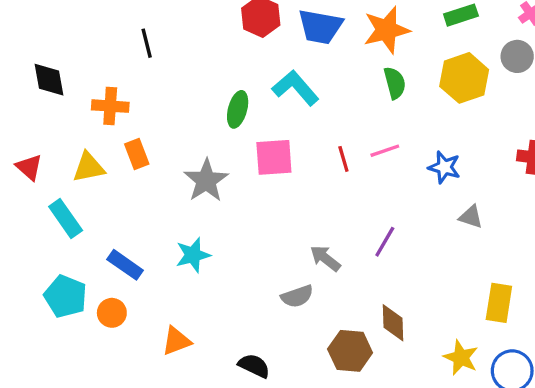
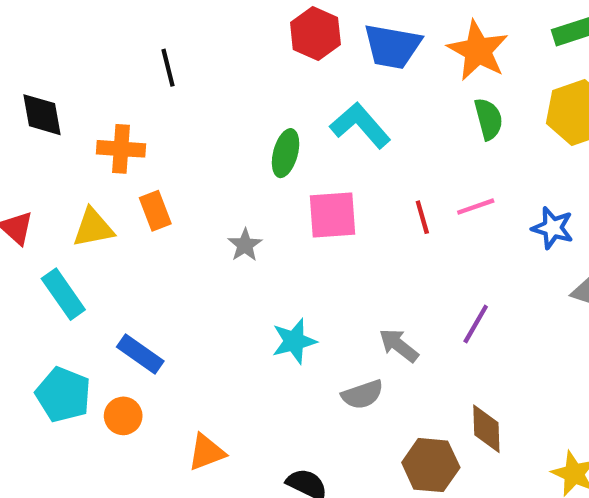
orange star: (386, 30) -> (478, 51), turned -30
gray star: (206, 180) -> (245, 245), size x0.6
cyan star: (193, 255) -> (294, 341), moved

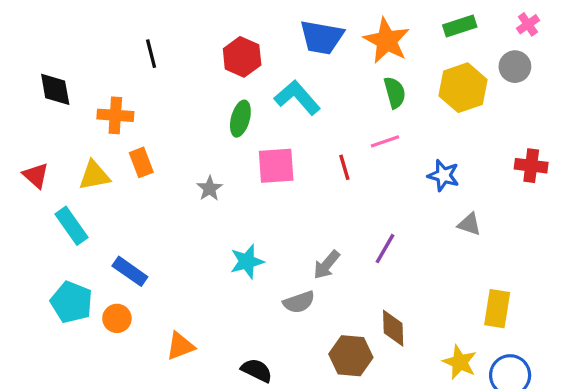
red hexagon: (315, 33) -> (242, 57), moved
pink line: (476, 207) -> (385, 141), moved
gray arrow: (399, 345) -> (327, 265), turned -88

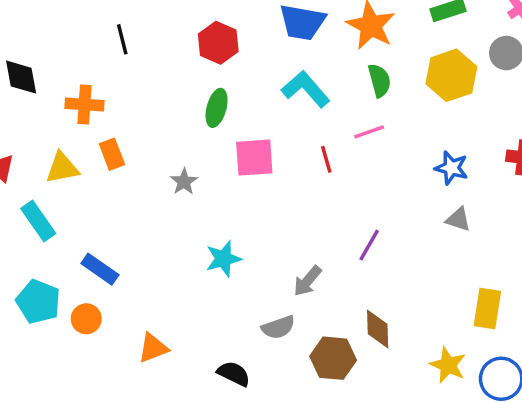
cyan L-shape: (297, 97) -> (306, 89), moved
blue star: (443, 175) -> (451, 168), moved
gray arrow: (327, 265) -> (307, 281), moved
gray semicircle: (299, 302) -> (278, 327), moved

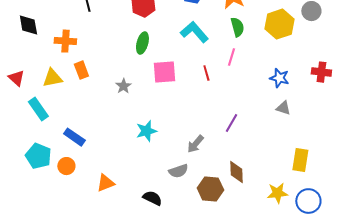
pink line: (369, 132) -> (231, 57), turned -54
yellow star: (448, 365) -> (277, 193), turned -30

